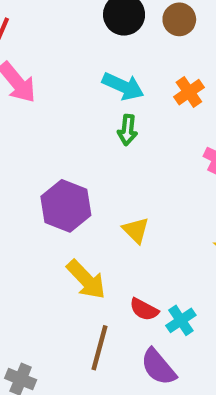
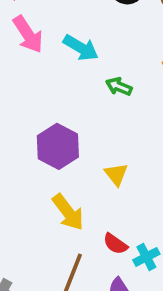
cyan arrow: (123, 86) -> (81, 48), moved
green arrow: (128, 130) -> (119, 87), turned 100

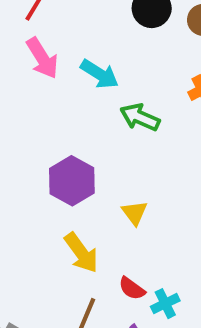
green arrow: (119, 87) -> (140, 117), size x1.4

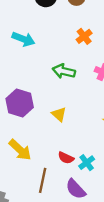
green arrow: (140, 117) -> (64, 71), moved
yellow arrow: (81, 253) -> (20, 150), moved

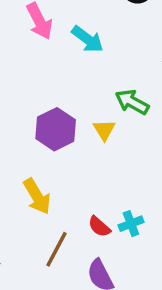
yellow triangle: (59, 114) -> (104, 130), moved
cyan cross: (87, 163) -> (131, 224), moved

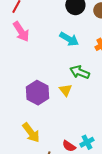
cyan arrow: (88, 39) -> (69, 39), moved

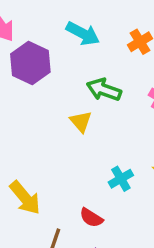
purple hexagon: (37, 93) -> (30, 63), moved
cyan cross: (87, 142) -> (121, 179), moved

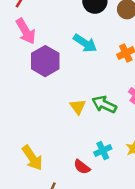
green arrow: (104, 90) -> (104, 104), moved
red semicircle: (91, 218) -> (82, 167), moved

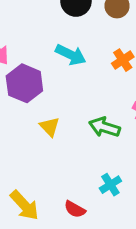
yellow triangle: (78, 107) -> (50, 127), moved
red semicircle: (82, 167) -> (75, 209), moved

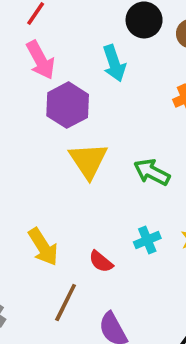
cyan arrow: (71, 55) -> (114, 63), moved, turned 36
yellow triangle: (50, 127) -> (88, 161), size x1.6

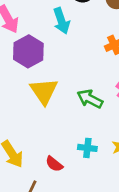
cyan cross: (147, 240) -> (87, 148), turned 30

